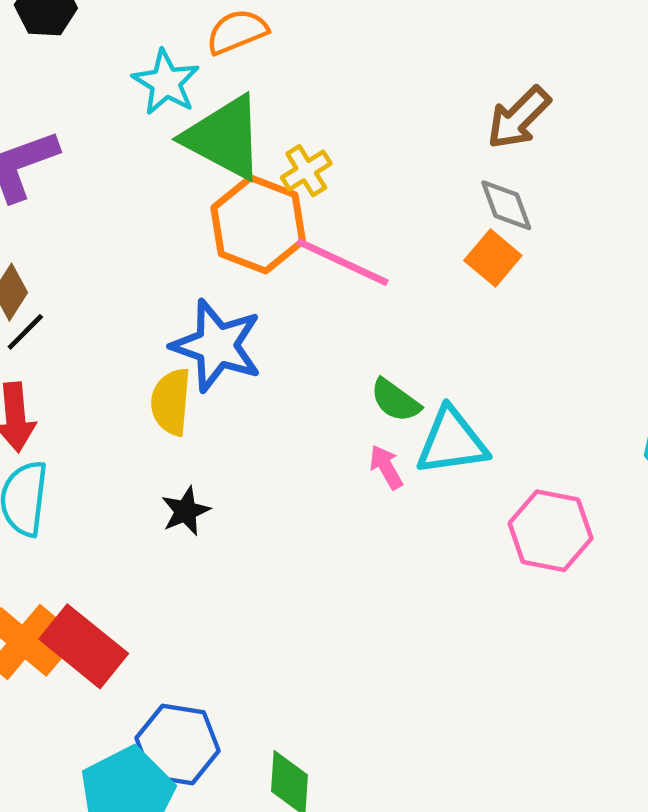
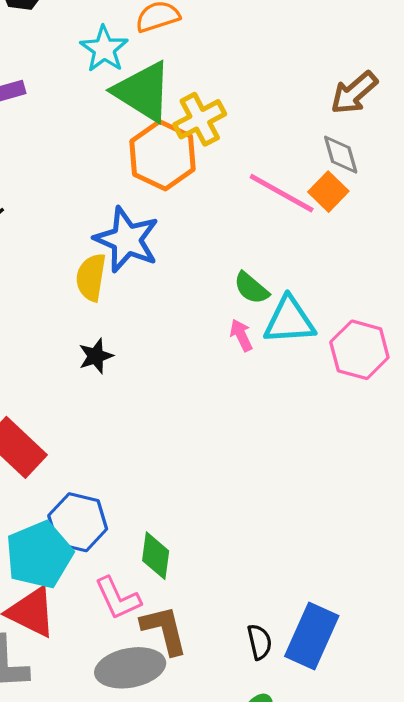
yellow cross: (306, 171) -> (200, 119), size x1.4
pink line: (342, 262) -> (282, 193), moved
pink hexagon: (550, 531) -> (359, 350), moved

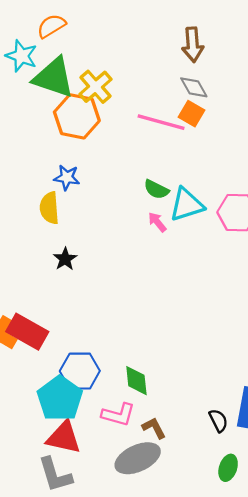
brown arrow: (354, 93) -> (193, 45), turned -40
blue star: (127, 240) -> (67, 177), size x0.6
pink L-shape: (118, 598) -> (118, 415), turned -36
brown L-shape: (164, 630) -> (154, 428), size x0.7

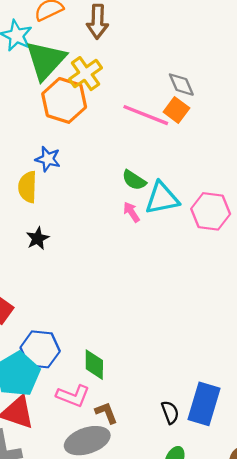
brown arrow: (193, 45) -> (97, 22), moved
green triangle: (54, 78) -> (46, 60), turned 48

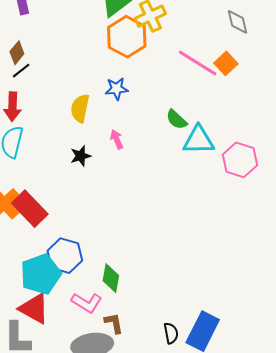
gray diamond: (181, 85) -> (238, 22), moved
blue star: (48, 159) -> (117, 89), moved, turned -30
pink arrow: (131, 212) -> (117, 139), moved

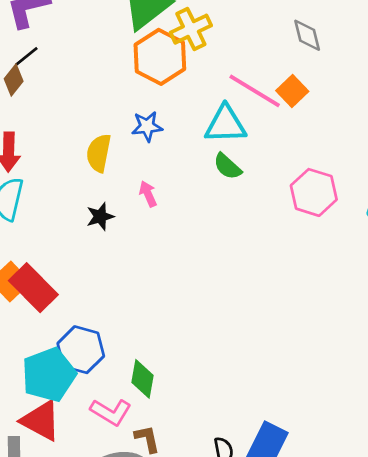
black line: (21, 71) -> (27, 56), moved
cyan triangle: (199, 140) -> (225, 124), moved
pink hexagon: (240, 160) -> (314, 192), moved

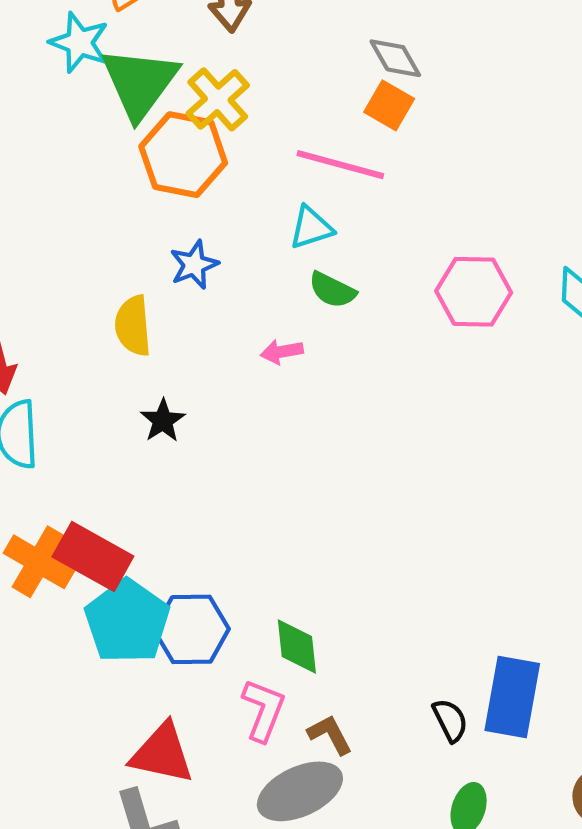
orange square: (292, 91) -> (389, 105), moved
cyan triangle: (225, 124) -> (311, 228), size x0.7
pink arrow: (148, 194) -> (282, 352), moved, turned -60
cyan pentagon: (49, 375) -> (127, 621), moved
pink L-shape: (111, 412) -> (263, 710), turned -84

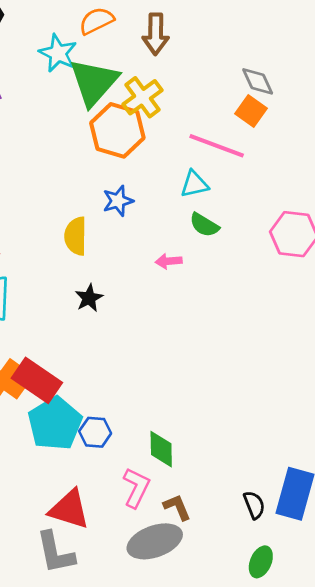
blue hexagon: (191, 629) -> (95, 432), size x0.7

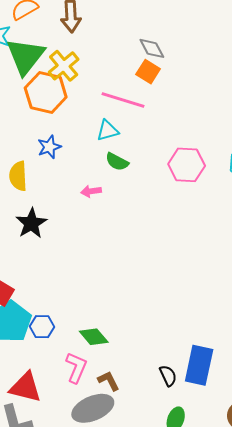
black star: (89, 298) -> (31, 223), size x1.4
green diamond: (161, 449) -> (94, 337), turned -36

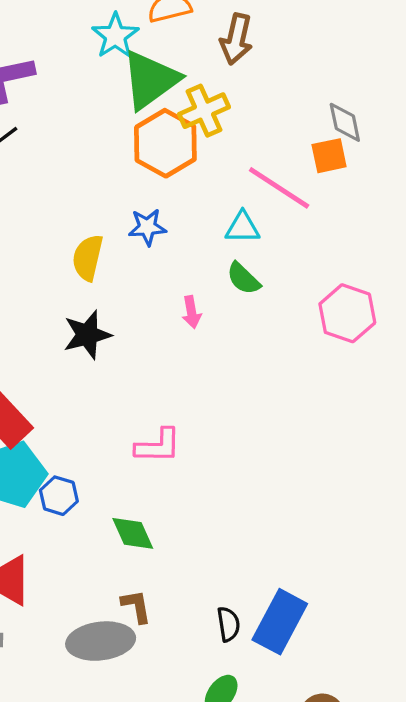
orange square: (148, 72) -> (329, 156), turned 30
pink arrow: (91, 191) -> (191, 312), turned -108
pink L-shape: (76, 368) -> (158, 446), moved, turned 52

